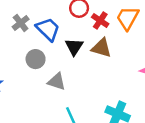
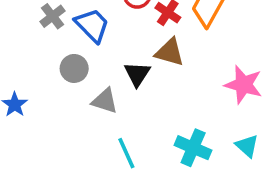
black triangle: (74, 47) -> (137, 74), moved

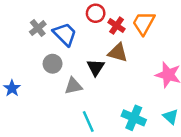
gray triangle: (105, 101) -> (73, 86), turned -30

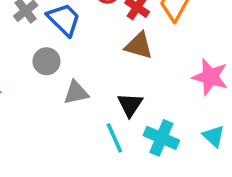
black triangle: (96, 67) -> (130, 105), moved
cyan line: (88, 122) -> (114, 138), moved

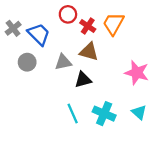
gray triangle: (76, 93) -> (63, 62), moved
black triangle: (130, 105) -> (83, 80), moved, turned 42

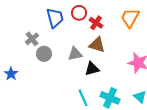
orange trapezoid: (113, 24) -> (130, 18), moved
gray cross: (13, 28) -> (32, 39), moved
blue trapezoid: (39, 34) -> (55, 18), moved, turned 30

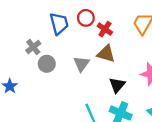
gray triangle: (75, 54) -> (81, 64), turned -42
black triangle: (92, 69) -> (117, 85), moved, turned -35

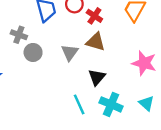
gray cross: (33, 47) -> (19, 35), turned -32
black triangle: (117, 85) -> (97, 77), moved

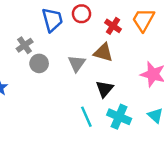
red cross: (94, 16) -> (113, 26), moved
gray cross: (19, 35) -> (25, 45), turned 35

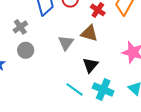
gray circle: (39, 63) -> (26, 50), moved
cyan line: (86, 117) -> (74, 89), turned -30

